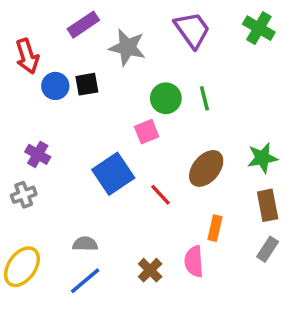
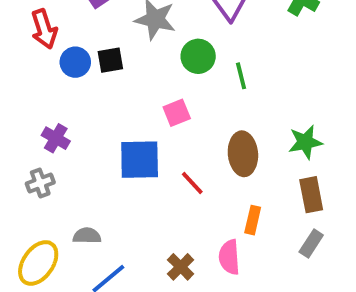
green circle: (166, 98) -> (198, 56), moved
brown ellipse: (206, 168) -> (243, 154), turned -45
blue square: (113, 174) -> (140, 160), turned 33
gray semicircle: (85, 244) -> (87, 236), moved

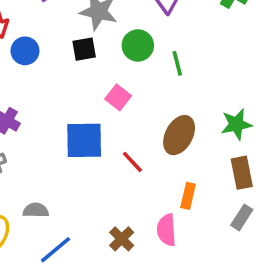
black square: (110, 60) -> (84, 49), moved
pink square: (177, 113) -> (118, 97), turned -30
brown ellipse: (243, 154) -> (179, 135), turned 33

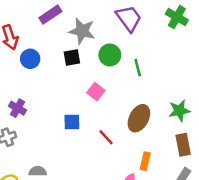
blue square: (84, 140) -> (72, 122), size x0.6

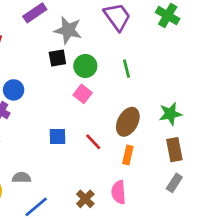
green circle: (110, 55) -> (85, 66), moved
blue circle: (30, 59) -> (14, 90), moved
blue square: (72, 122) -> (57, 136), moved
orange rectangle: (145, 161) -> (128, 155), moved

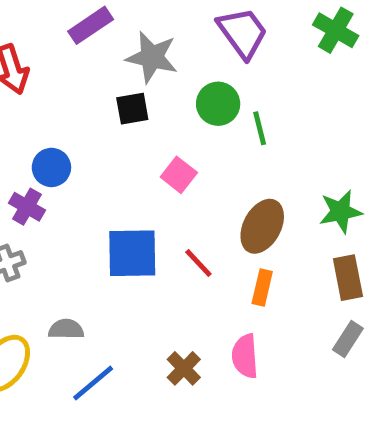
green circle: (85, 66) -> (218, 104), moved
blue square: (57, 136) -> (132, 253), size x1.6

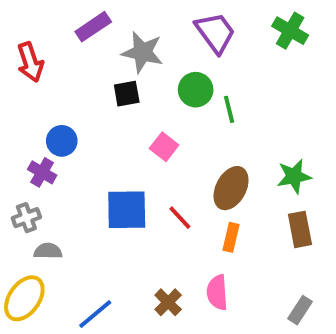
gray semicircle: (66, 329) -> (48, 251), moved
gray rectangle: (348, 339) -> (300, 310), moved

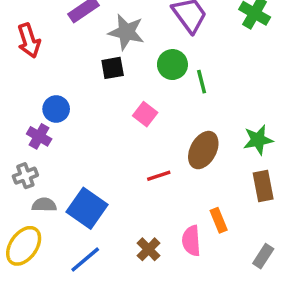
blue square: (127, 210) -> (87, 208), moved, turned 36
red line: (180, 218) -> (159, 176), turned -65
orange rectangle: (231, 237) -> (219, 220), moved, turned -35

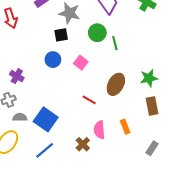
blue circle: (56, 109) -> (53, 60), moved
red line: (159, 176) -> (89, 100), turned 48
pink semicircle: (191, 241) -> (99, 130), moved

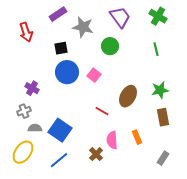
black square: (61, 35) -> (61, 48), moved
green line: (115, 43) -> (156, 49), moved
blue circle: (53, 60) -> (67, 72), size x1.5

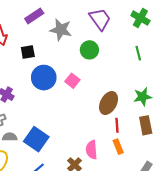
black square: (61, 48) -> (28, 52), moved
red line: (102, 111) -> (117, 125), moved, turned 56

